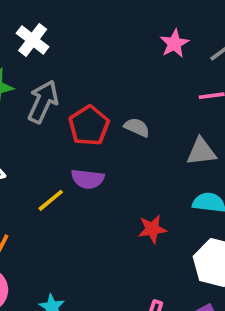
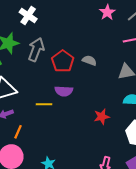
yellow line: (51, 200) -> (44, 104), turned 42

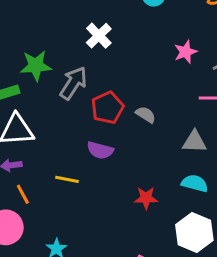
white cross: (28, 16) -> (99, 36), moved
yellow line: (44, 104) -> (67, 179), moved
orange line: (18, 132) -> (23, 194), turned -64

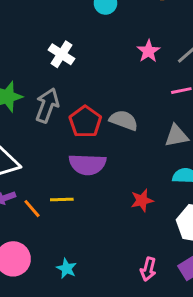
gray semicircle: (146, 115) -> (124, 120), size x1.4
purple semicircle: (100, 150) -> (87, 164), size x1.4
orange line: (23, 194) -> (32, 209), moved

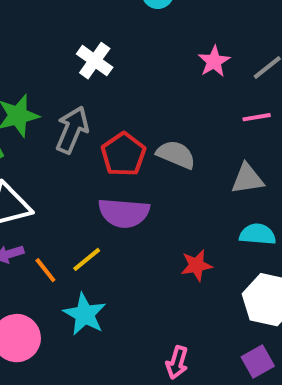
yellow line: (62, 199) -> (87, 259), turned -40
cyan star: (67, 268) -> (85, 314), moved, size x1.5
pink arrow: (148, 269) -> (177, 362), moved

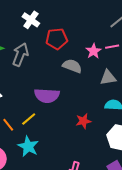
pink star: (214, 61) -> (93, 51), moved
red pentagon: (123, 154) -> (57, 39), moved, turned 30

